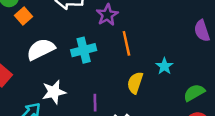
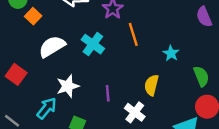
cyan cross: (84, 50) -> (93, 44), turned -35
yellow semicircle: (135, 83) -> (151, 85), moved
green semicircle: (194, 93) -> (201, 76), turned 102

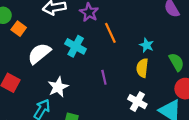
yellow semicircle: (151, 85) -> (142, 68), moved
purple line: (108, 93) -> (104, 77), moved
white cross: (135, 112) -> (137, 102), moved

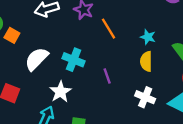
cyan cross: (76, 46) -> (73, 60), moved

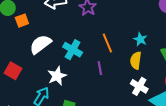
orange line: (109, 29) -> (107, 43), moved
orange square: (12, 35) -> (22, 21), turned 32
white cross: (145, 97) -> (139, 86), moved

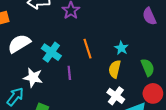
purple line: (100, 68) -> (69, 73), moved
white star: (57, 76) -> (33, 77), turned 30

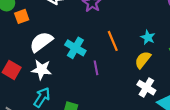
yellow semicircle: (115, 69) -> (143, 60), turned 30
white star: (33, 77) -> (42, 70), moved

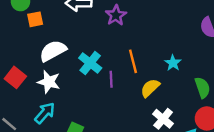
yellow semicircle: (143, 60) -> (150, 88), moved
purple line: (96, 68) -> (111, 79), moved

